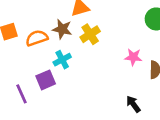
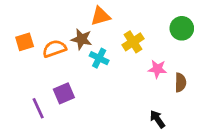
yellow cross: (90, 34) -> (133, 42), moved
cyan cross: (62, 60) -> (99, 58), moved, turned -36

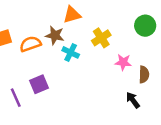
black arrow: (157, 119) -> (133, 100), moved

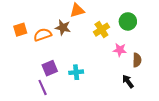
green circle: (145, 26) -> (128, 21), moved
cyan cross: (71, 52) -> (76, 72), moved, turned -32
purple line: (16, 98) -> (43, 87), moved

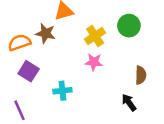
pink star: (120, 50) -> (94, 62), moved
purple square: (50, 68) -> (29, 71), moved, turned -35

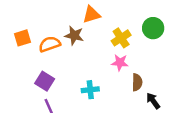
purple square: (29, 71) -> (45, 81), moved
brown semicircle: (141, 75) -> (137, 82), moved

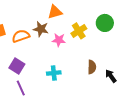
pink star: (120, 63) -> (59, 40), moved
black arrow: (153, 101) -> (111, 76), moved

